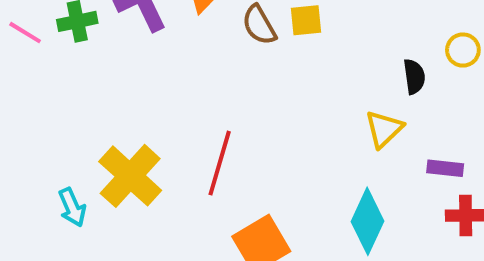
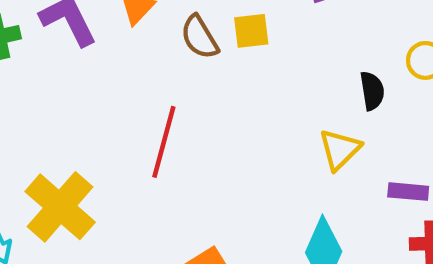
red line: (220, 163) -> (164, 142), moved

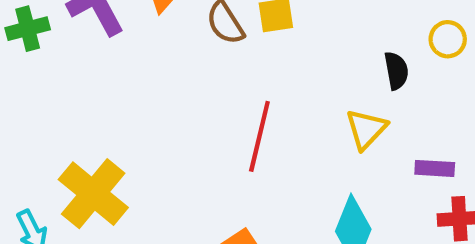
red line: (164, 142) -> (259, 136), moved

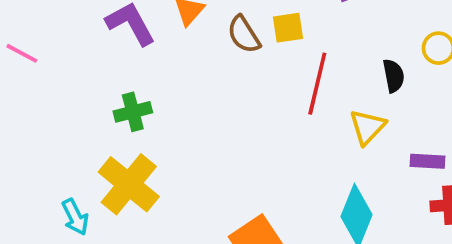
green cross: (28, 29) -> (133, 112), moved
red line: (259, 136) -> (317, 84), moved

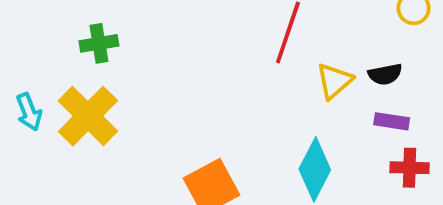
black semicircle: (394, 76) -> (385, 74), moved, turned 84
cyan arrow: (75, 217) -> (29, 112), moved

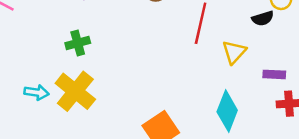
black semicircle: (385, 74) -> (263, 18), moved
cyan arrow: (29, 112) -> (36, 92), turned -55

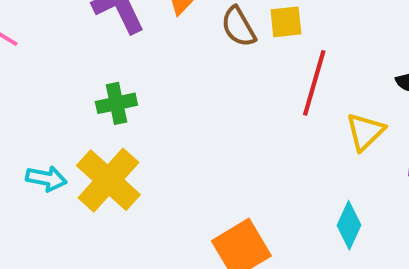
cyan diamond: (227, 111) -> (349, 225), size x0.7

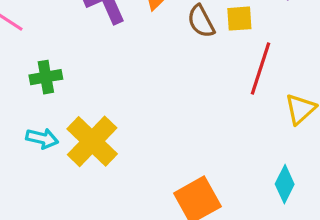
green cross: (116, 103) -> (46, 77), moved

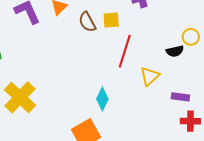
cyan diamond: (285, 184) -> (102, 99), moved

